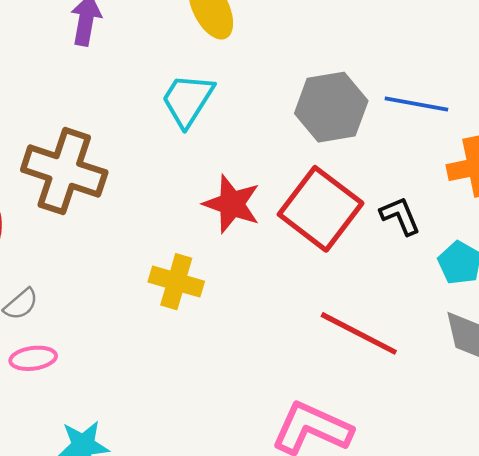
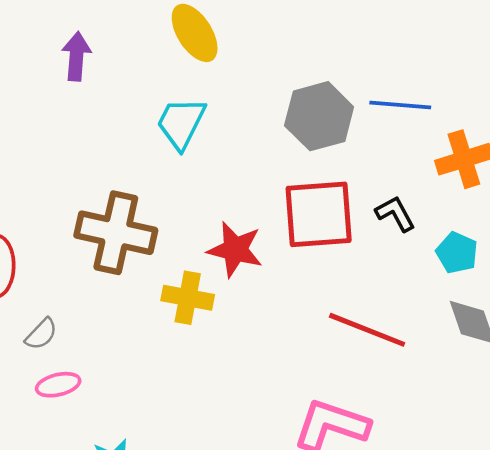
brown cross: (64, 171) -> (116, 233), moved
red star: (232, 204) -> (235, 250), moved
red square: (321, 209) -> (319, 214), turned -36

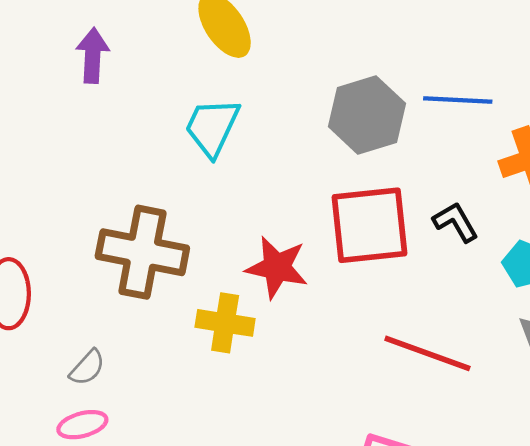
gray semicircle: (41, 334) -> (87, 368), moved

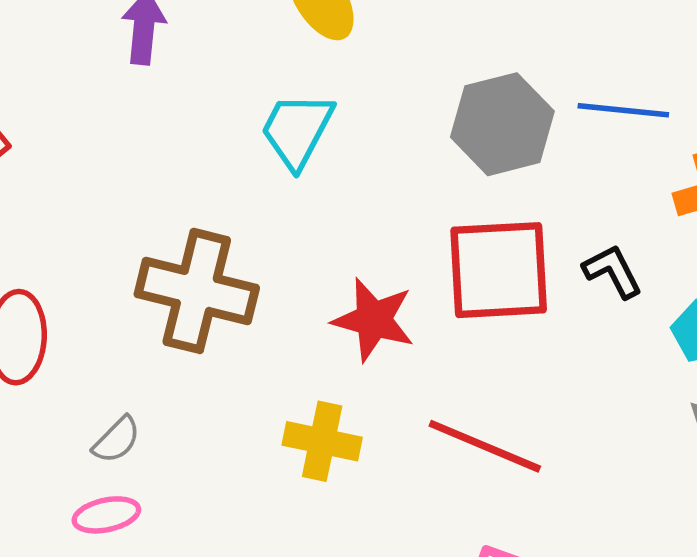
yellow cross: (225, 323) -> (322, 441), moved
red line: (427, 353) -> (485, 446), moved

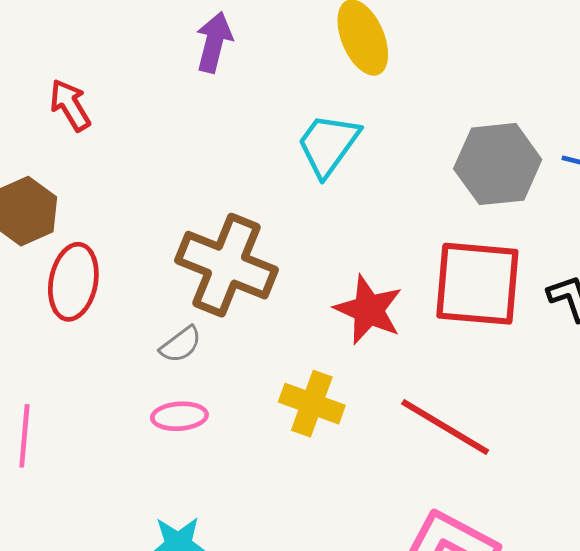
gray semicircle: (117, 440) -> (181, 345), moved
pink ellipse: (106, 515) -> (179, 416), moved

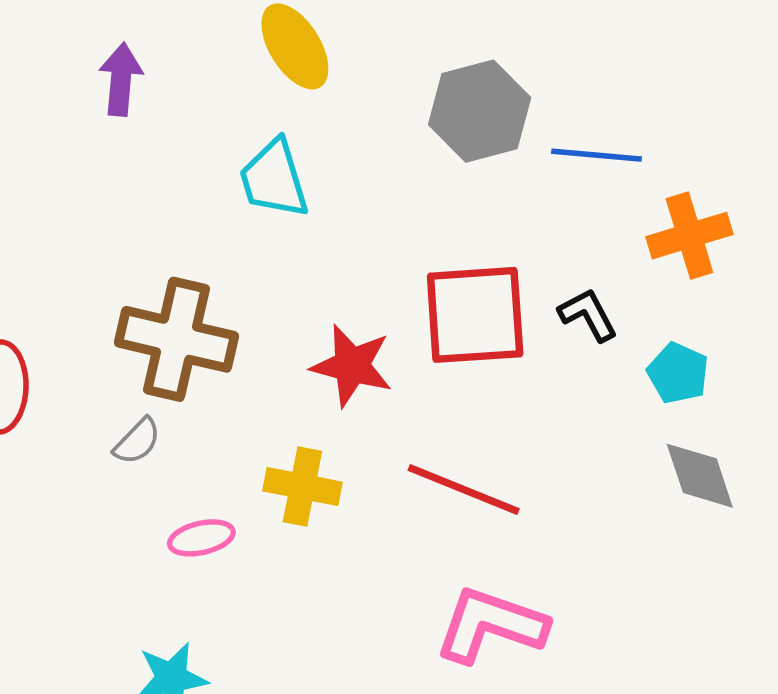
cyan trapezoid: (328, 145) -> (274, 179), turned -44
gray hexagon: (498, 164) -> (480, 111), moved
pink ellipse: (179, 416) -> (201, 538), moved

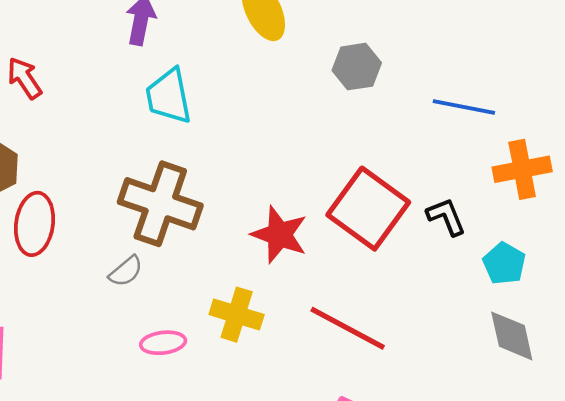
gray hexagon: (480, 111) -> (357, 67), moved, size x0.7
cyan trapezoid: (274, 179) -> (169, 96), moved
red square: (475, 315) -> (368, 209), turned 34

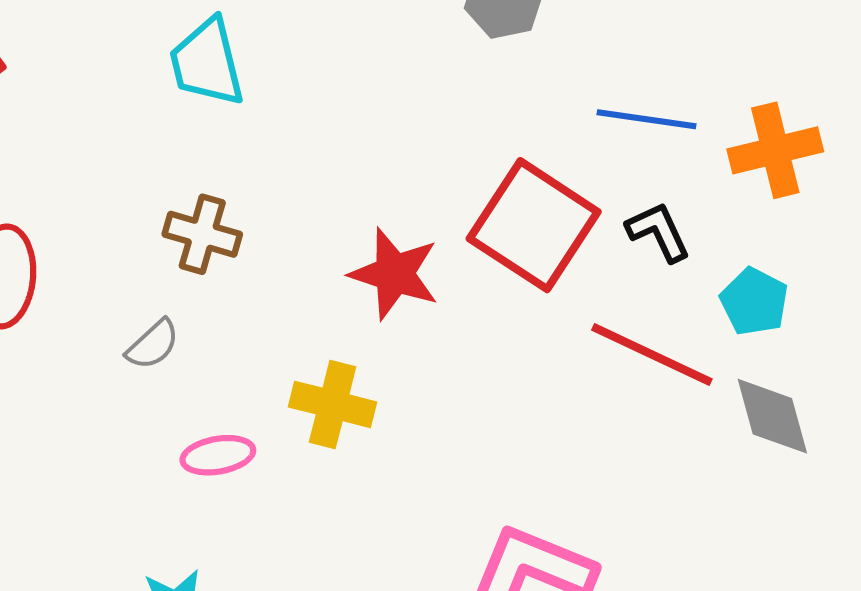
blue line: (464, 107) -> (647, 119), moved
brown cross: (160, 204) -> (202, 234), size x0.6
red line: (348, 328) -> (652, 354), moved

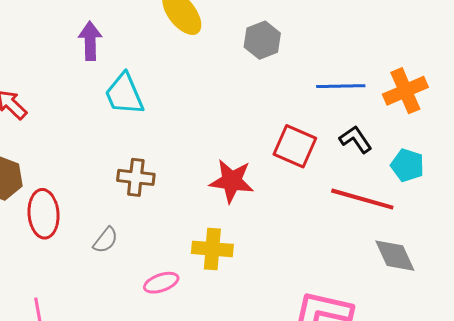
red square: (534, 225) -> (295, 146), size x0.7
gray semicircle: (153, 345) -> (106, 240), moved
gray diamond: (772, 416) -> (395, 256), moved

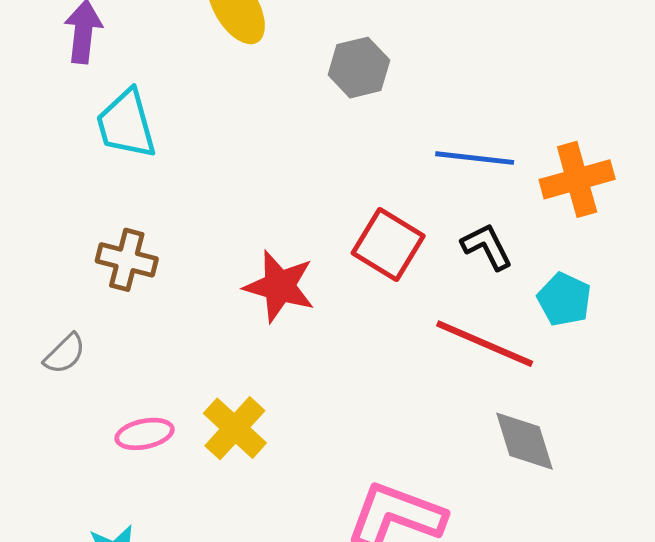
yellow cross: (212, 249) -> (235, 428), moved, turned 30

